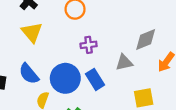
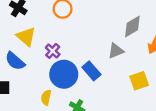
purple cross: (89, 45) -> (53, 51), moved, turned -32
blue semicircle: (29, 74) -> (15, 61), moved

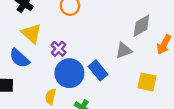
yellow square: (139, 81) -> (147, 82), turned 30

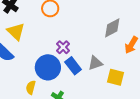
purple cross: (59, 49) -> (63, 47), moved
gray triangle: (124, 50) -> (95, 63), moved

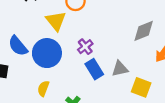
yellow triangle: (16, 32) -> (56, 21), moved
blue circle: (48, 67) -> (47, 53), moved

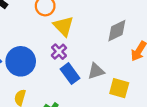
yellow triangle: (56, 21) -> (63, 26), moved

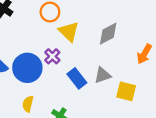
gray diamond: (117, 31) -> (108, 34), moved
purple cross: (59, 52) -> (52, 56), moved

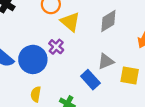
blue rectangle: (77, 78) -> (90, 80), moved

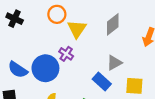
yellow triangle: (70, 22) -> (77, 29), turned 30
yellow square: (130, 76) -> (134, 86), moved

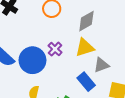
gray diamond: (113, 24) -> (86, 21), moved
yellow triangle: (77, 29) -> (85, 48), moved, turned 30

